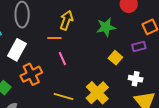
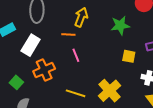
yellow square: (115, 58) -> (129, 56), turned -32

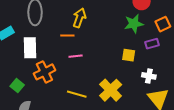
green star: (120, 25) -> (134, 24), moved
white rectangle: (31, 45) -> (30, 48), turned -30
pink line: (76, 55) -> (76, 56), turned -72

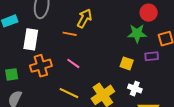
pink line: (76, 56) -> (73, 63), moved, turned 32
white cross: (149, 76) -> (135, 89), moved
green square: (17, 86) -> (12, 74), turned 32

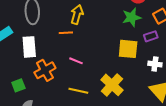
yellow square: (127, 63) -> (128, 49), size x1.5
white cross: (135, 89) -> (155, 64), moved

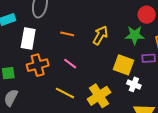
yellow arrow: (77, 14) -> (100, 35), moved
white cross: (155, 64) -> (134, 84), moved

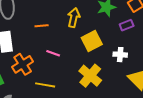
yellow square: (123, 65) -> (92, 41), moved, turned -30
yellow line: (65, 93) -> (45, 85), moved

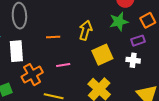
pink line: (53, 53) -> (63, 65), turned -32
white cross: (120, 55) -> (133, 60), moved

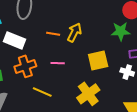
yellow arrow: (86, 30) -> (74, 32), moved
white rectangle: (16, 51) -> (14, 40), turned -75

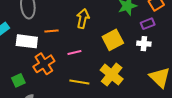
orange line: (53, 34) -> (51, 31), moved
yellow line: (42, 92) -> (79, 82), moved

